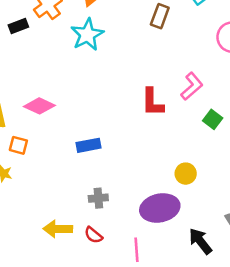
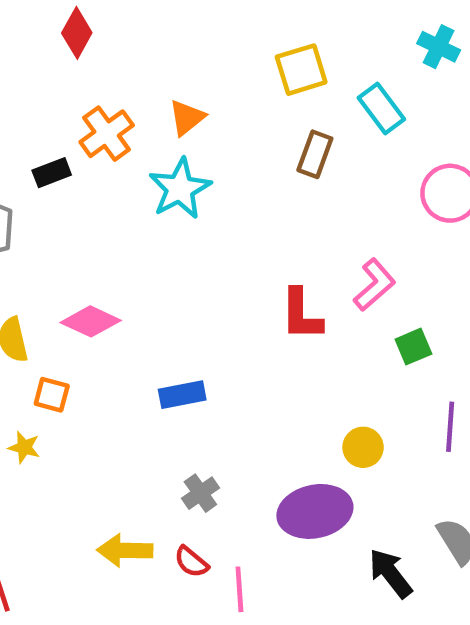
green square: (213, 119) -> (413, 347), turned 30
gray cross: (98, 198) -> (200, 493), turned -30
pink line: (136, 250) -> (239, 589), moved

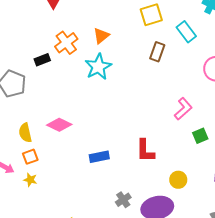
red L-shape: (301, 315) -> (145, 151), moved
orange square: (52, 395) -> (30, 157), moved, turned -35
gray cross: (200, 493) -> (123, 200), moved

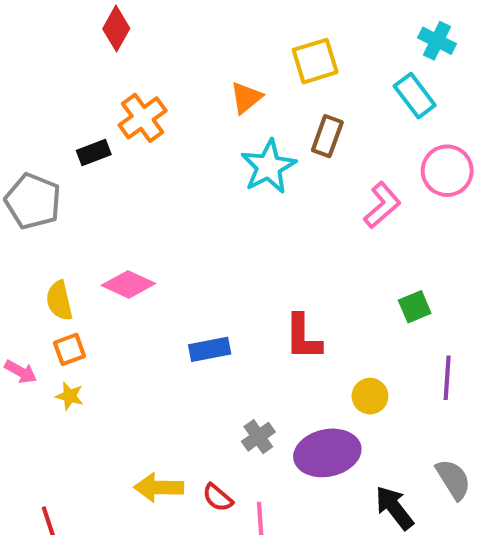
cyan rectangle: (186, 32) -> (415, 96), moved
orange triangle: (101, 36) -> (246, 98), moved
cyan star: (98, 67) -> (268, 167), moved
pink L-shape: (183, 109) -> (382, 205), moved

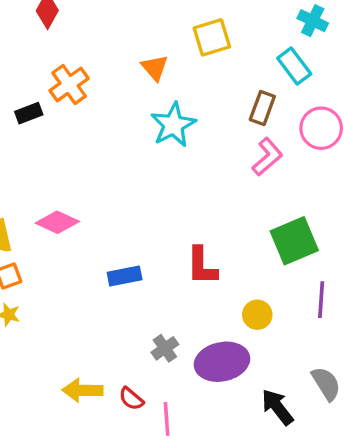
orange triangle: (246, 98) -> (155, 68), turned -32
brown rectangle: (327, 136) -> (262, 108), moved
green square: (415, 307) -> (294, 241), size x1.8

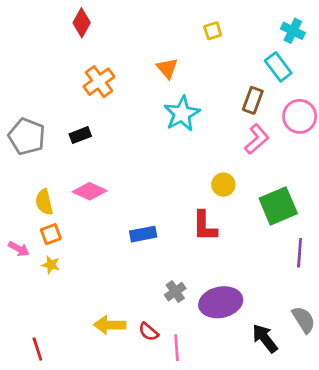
yellow square: (212, 37) -> (213, 31), moved, size x0.6
black rectangle: (29, 113) -> (80, 135), moved
yellow circle: (257, 315) -> (223, 185), moved

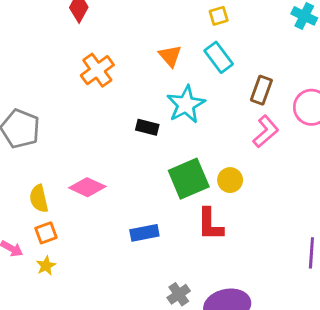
cyan rectangle: (278, 67) -> (219, 57), moved
black rectangle: (80, 135) -> (147, 127), moved, turned 35
green square: (278, 206) -> (189, 179), moved
yellow star: (51, 265) -> (46, 266), turned 30

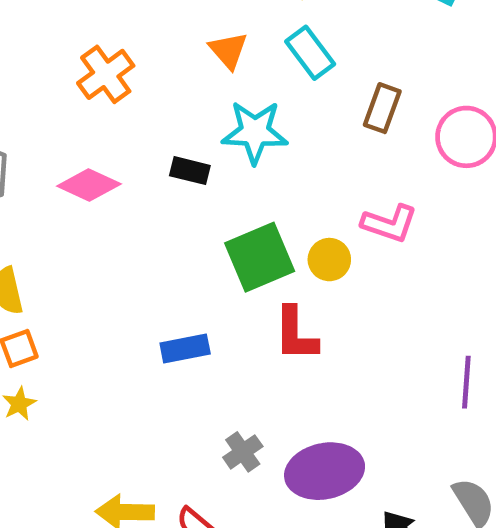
cyan star: (186, 104) -> (255, 132), turned 30
pink L-shape: (266, 132) -> (389, 223), moved, turned 60
pink diamond: (87, 187) -> (89, 185), moved

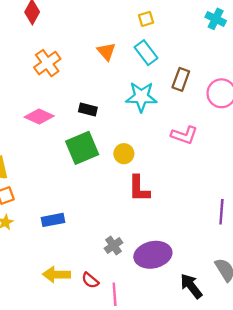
cyan star: (255, 132) -> (141, 97), moved
green square: (260, 257) -> (82, 148), moved
yellow circle: (329, 260) -> (124, 154), moved
blue rectangle: (185, 348) -> (53, 220), moved

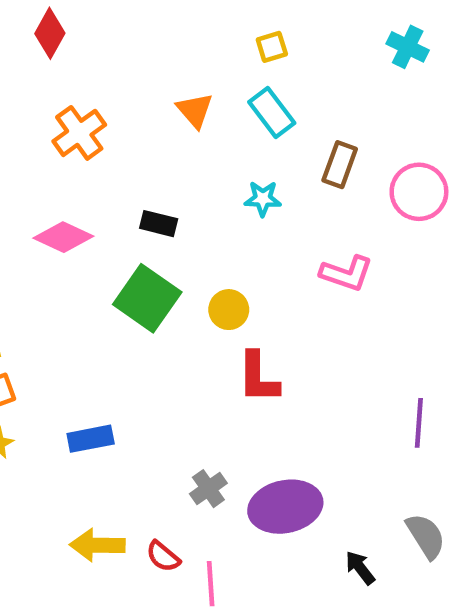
cyan star: (141, 97) -> (263, 199), size x0.6
green square: (82, 148) -> (147, 298), turned -32
black arrow: (191, 286) -> (360, 568), size x0.7

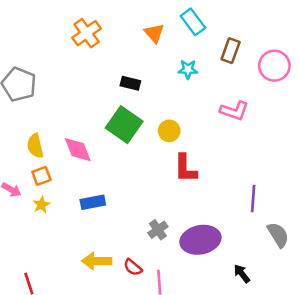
orange triangle: (195, 110) -> (154, 33), moved
pink diamond: (63, 237) -> (78, 150), moved, turned 44
purple line: (419, 423) -> (253, 198), moved
gray semicircle: (426, 536) -> (278, 235), moved

